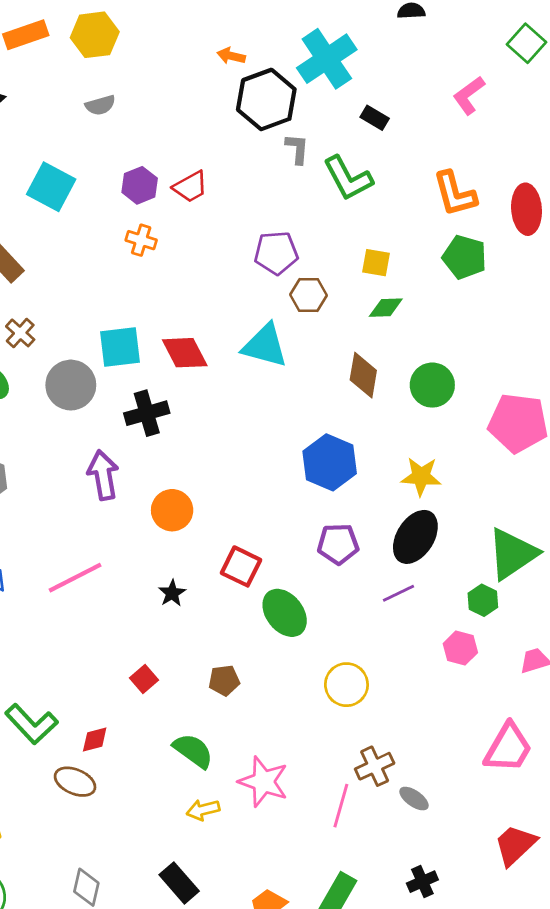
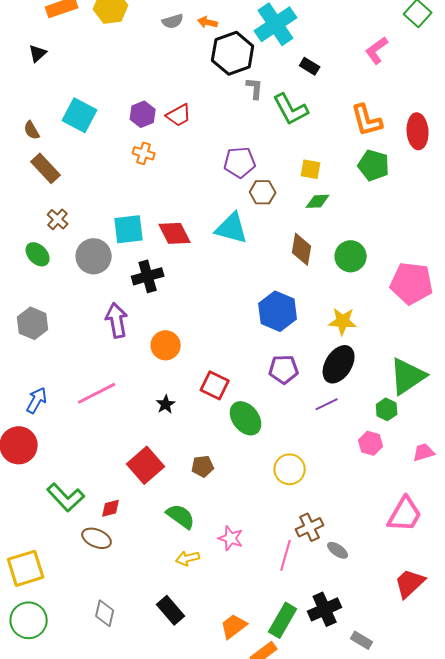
gray semicircle: (100, 105) -> (173, 21), moved
red square: (144, 679) -> (146, 465), size x1.8
pink star: (263, 782) -> (231, 538), size x0.7
black cross: (422, 882) -> (325, 609), moved, size x1.5

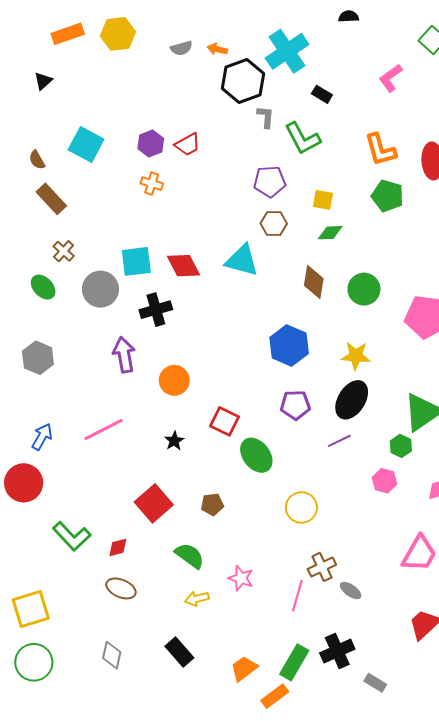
purple pentagon: (240, 162) -> (270, 181), moved
brown ellipse: (97, 538) -> (121, 588), moved

